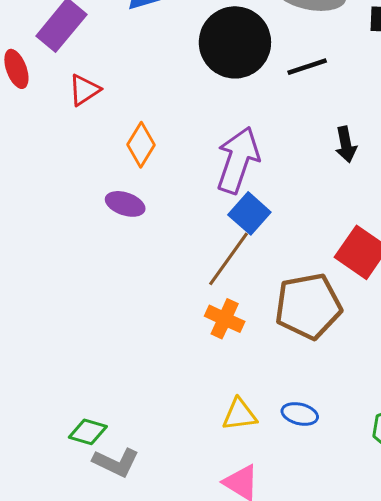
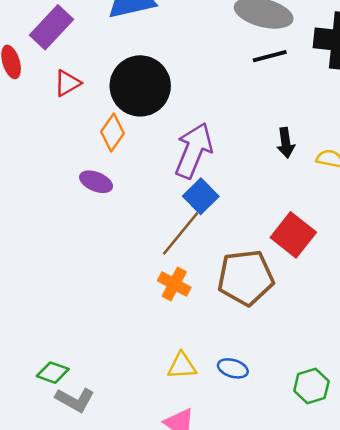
black circle: (235, 42) -> (140, 86), moved
black line: (307, 67) -> (270, 56), moved

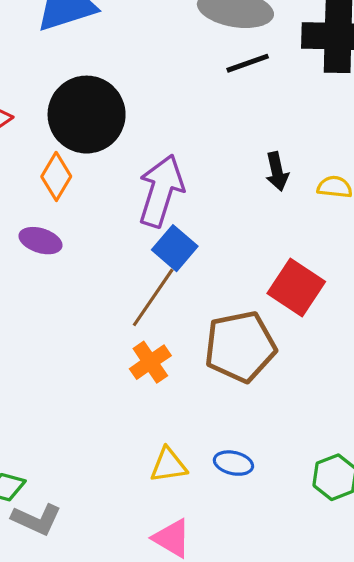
orange cross: (174, 284) -> (150, 362), turned 32

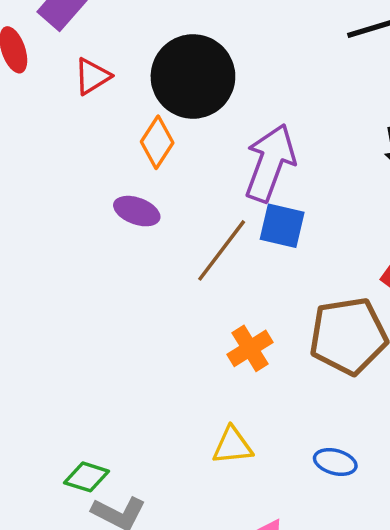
blue square: (175, 248) -> (282, 226), turned -30
brown line: (153, 297) -> (222, 250), moved
yellow triangle: (169, 465) -> (232, 446), moved

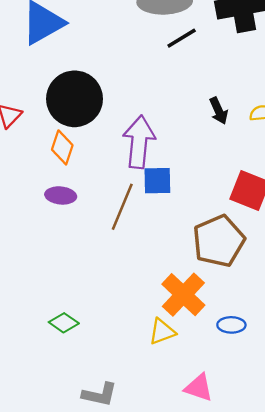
orange cross: (250, 348) -> (183, 295), moved, size x1.5
green diamond: (87, 477) -> (64, 323), moved, turned 32

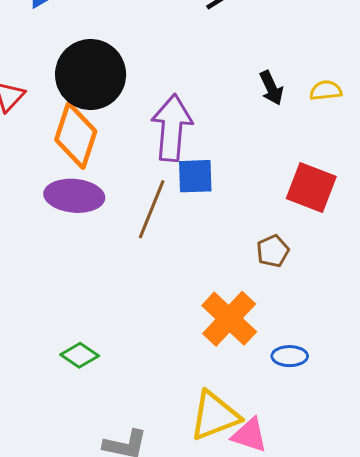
orange diamond: (62, 147) -> (76, 136), size x1.5
purple ellipse: (61, 195) -> (74, 196), size x1.5
brown pentagon: (219, 241) -> (273, 251), size x0.5
yellow triangle: (162, 332) -> (215, 416), moved, size x1.5

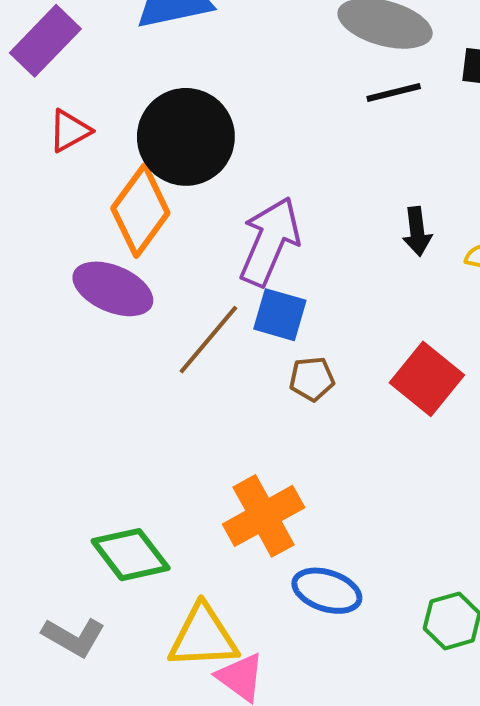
brown pentagon: (273, 251) -> (312, 379), moved
green diamond: (80, 355) -> (131, 555), moved, size x1.5
blue ellipse: (290, 356) -> (327, 591), size x1.4

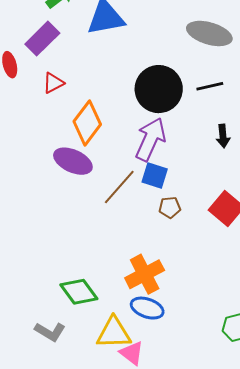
black line: (394, 92) -> (210, 86), moved
black circle: (186, 137) -> (159, 89), moved
blue ellipse: (327, 591) -> (147, 308), moved

